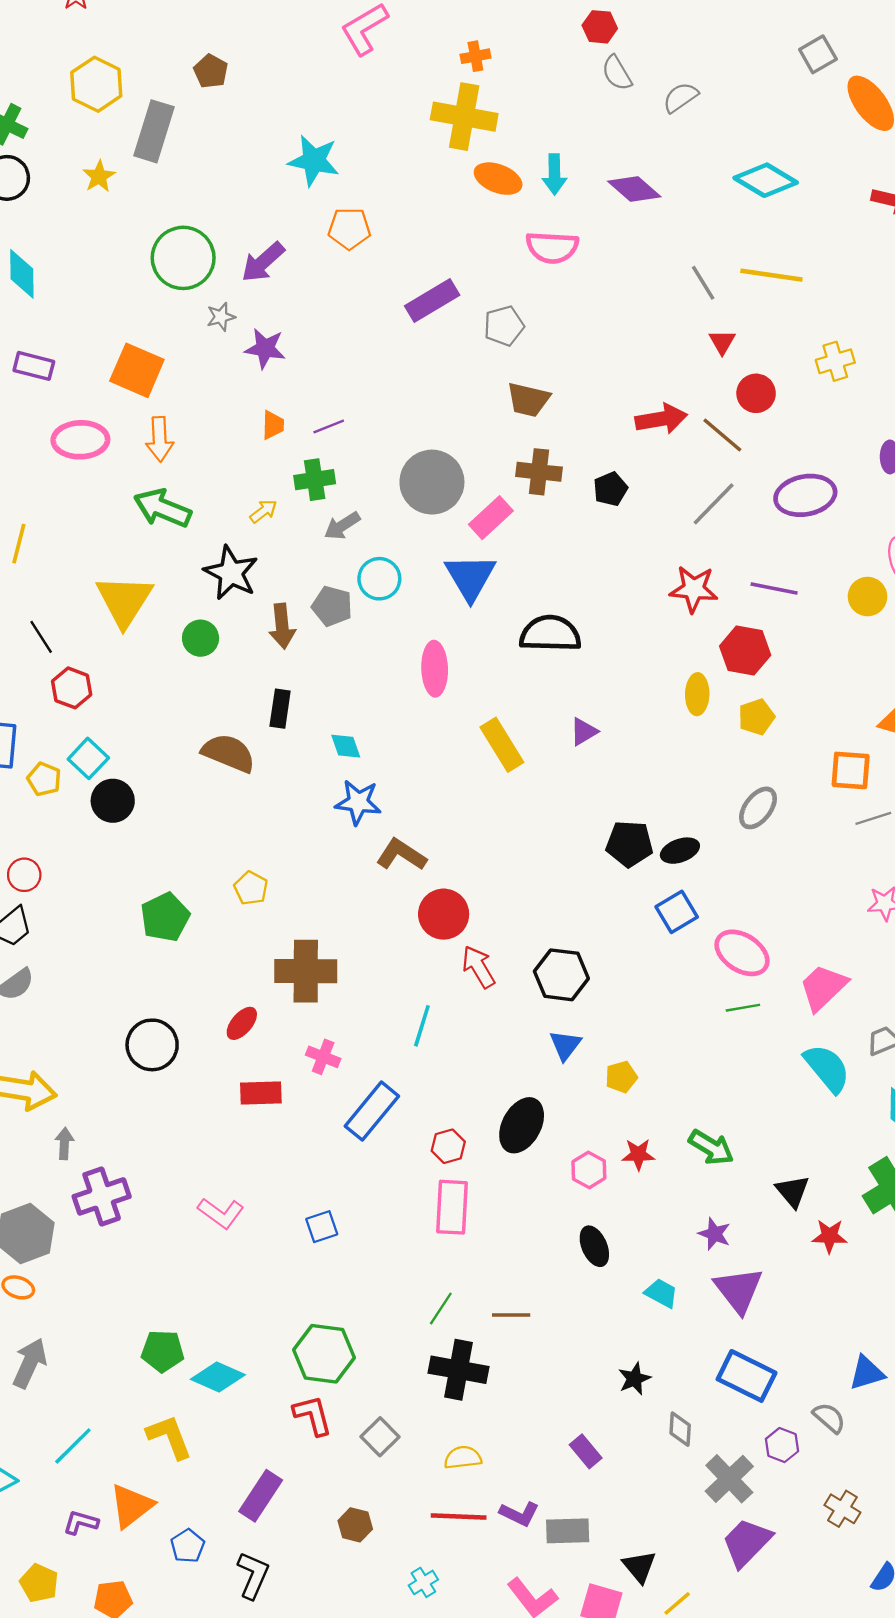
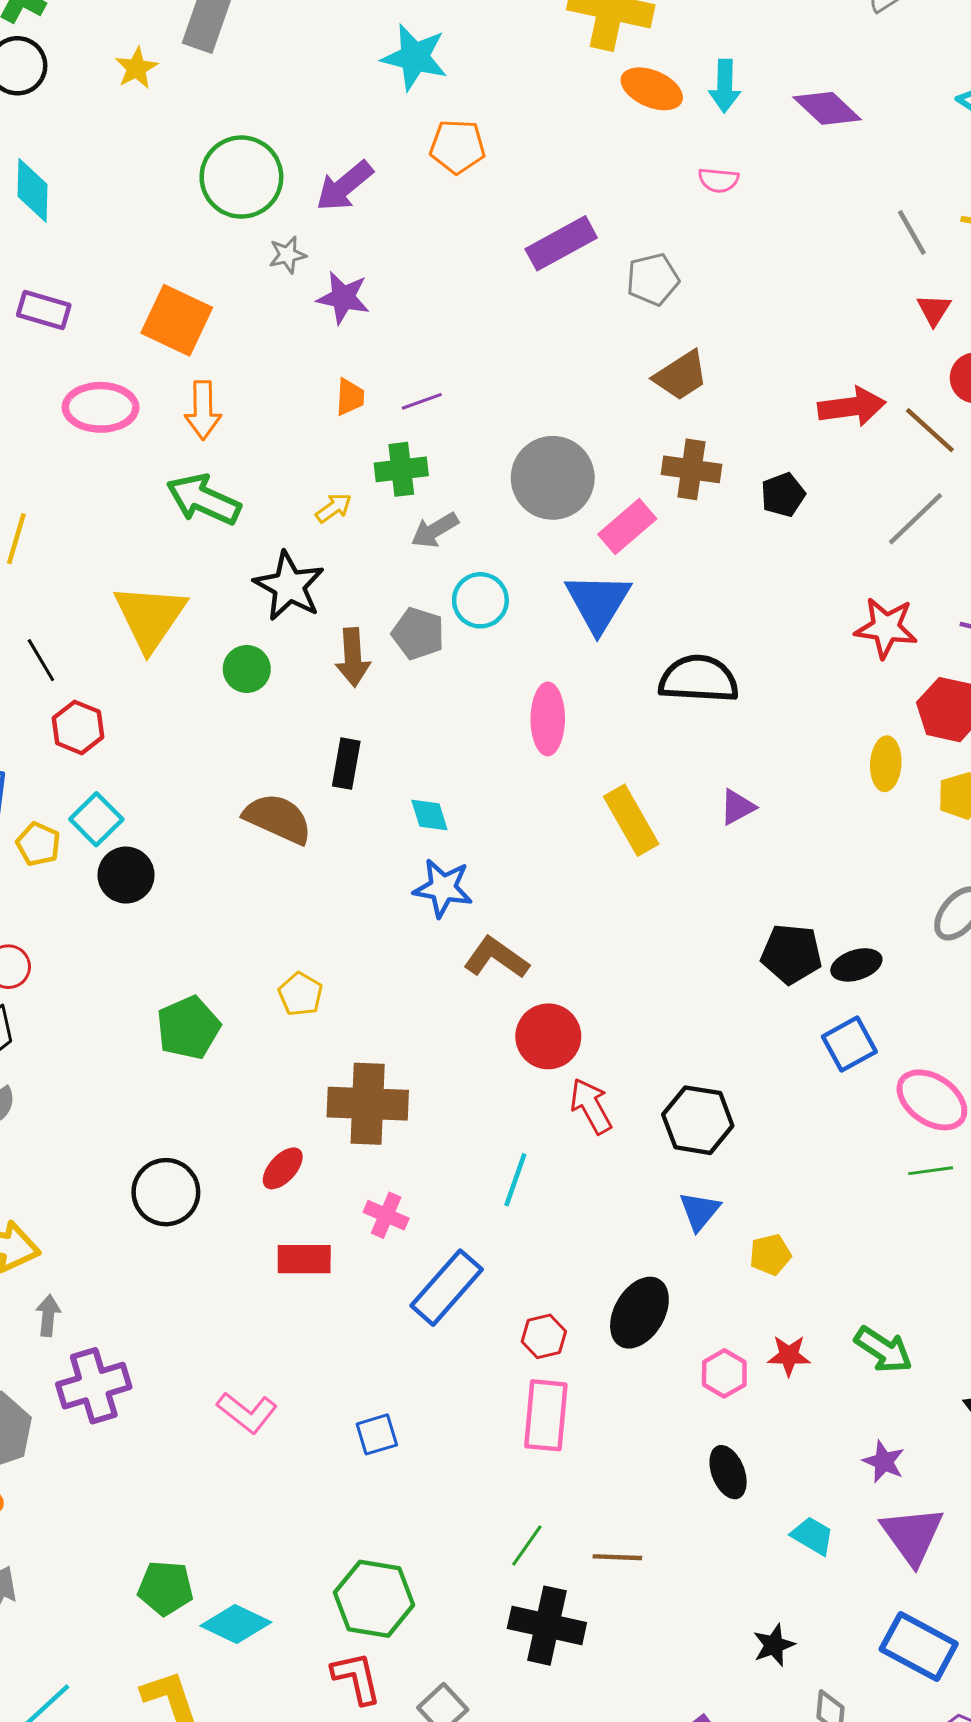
pink semicircle: (552, 247) -> (719, 180), size x0.6
brown trapezoid: (528, 400) -> (681, 376), turned -48

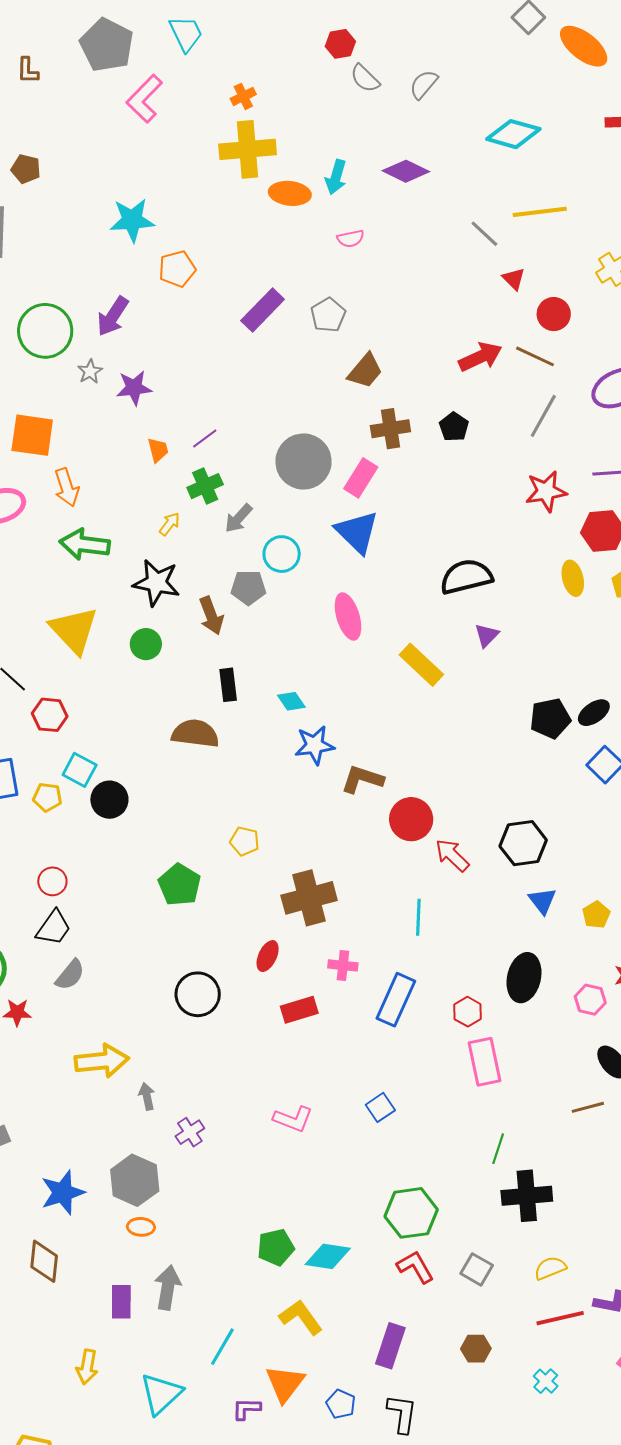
cyan arrow: (725, 86) -> (336, 177), turned 32
black semicircle: (699, 679) -> (466, 577), moved
purple cross: (94, 1386) -> (190, 1132), size x0.6
brown line: (617, 1557) -> (588, 1107), moved

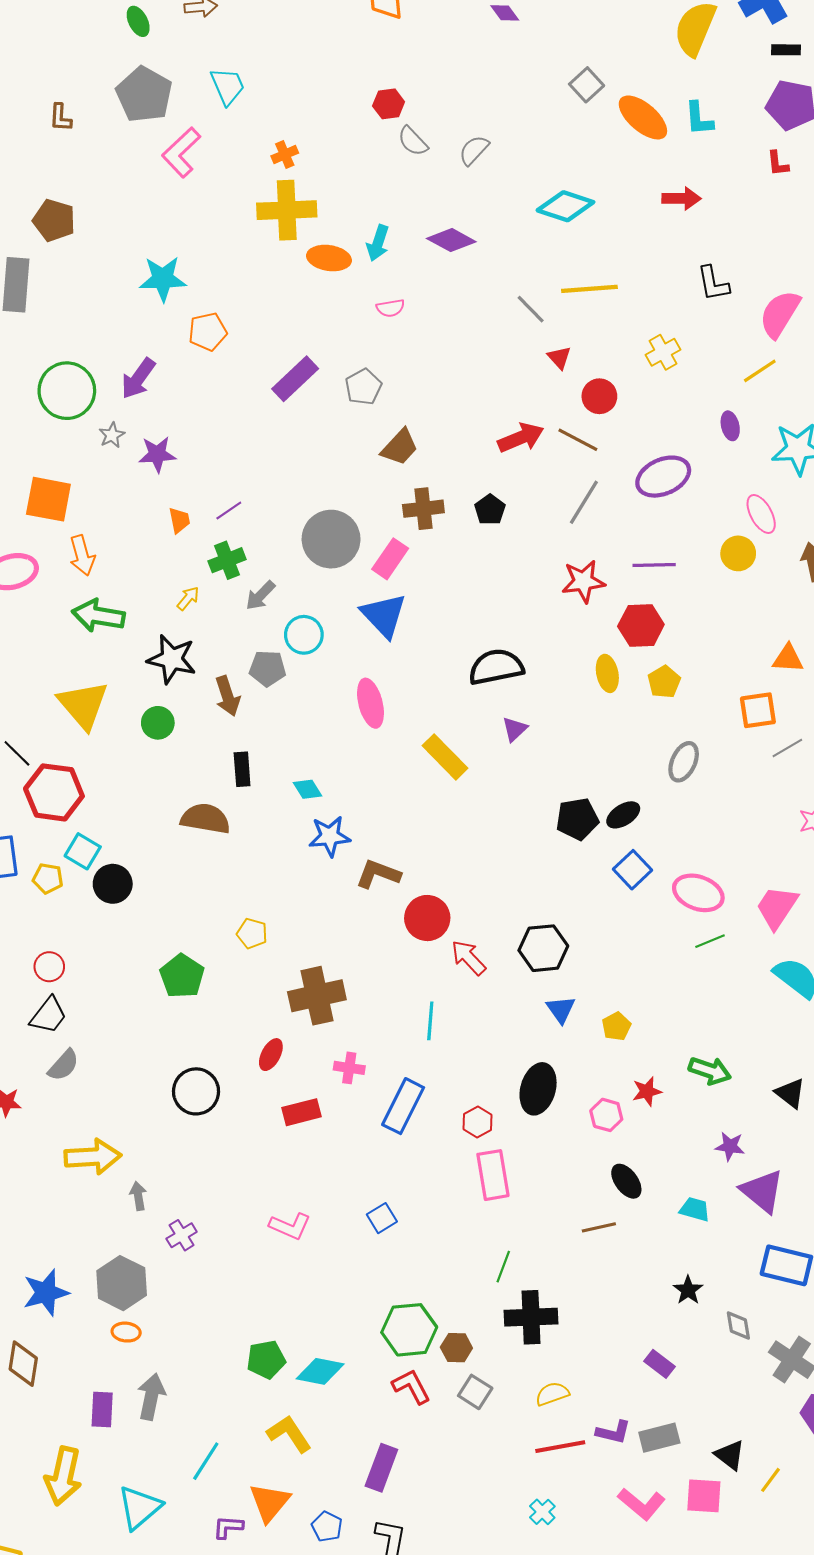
brown pentagon: (26, 169) -> (54, 220), size x1.4
red hexagon: (50, 715) -> (54, 792), size x1.6
brown hexagon: (476, 1349) -> (456, 1348), moved
yellow arrow: (87, 1367) -> (63, 1476), size x1.6

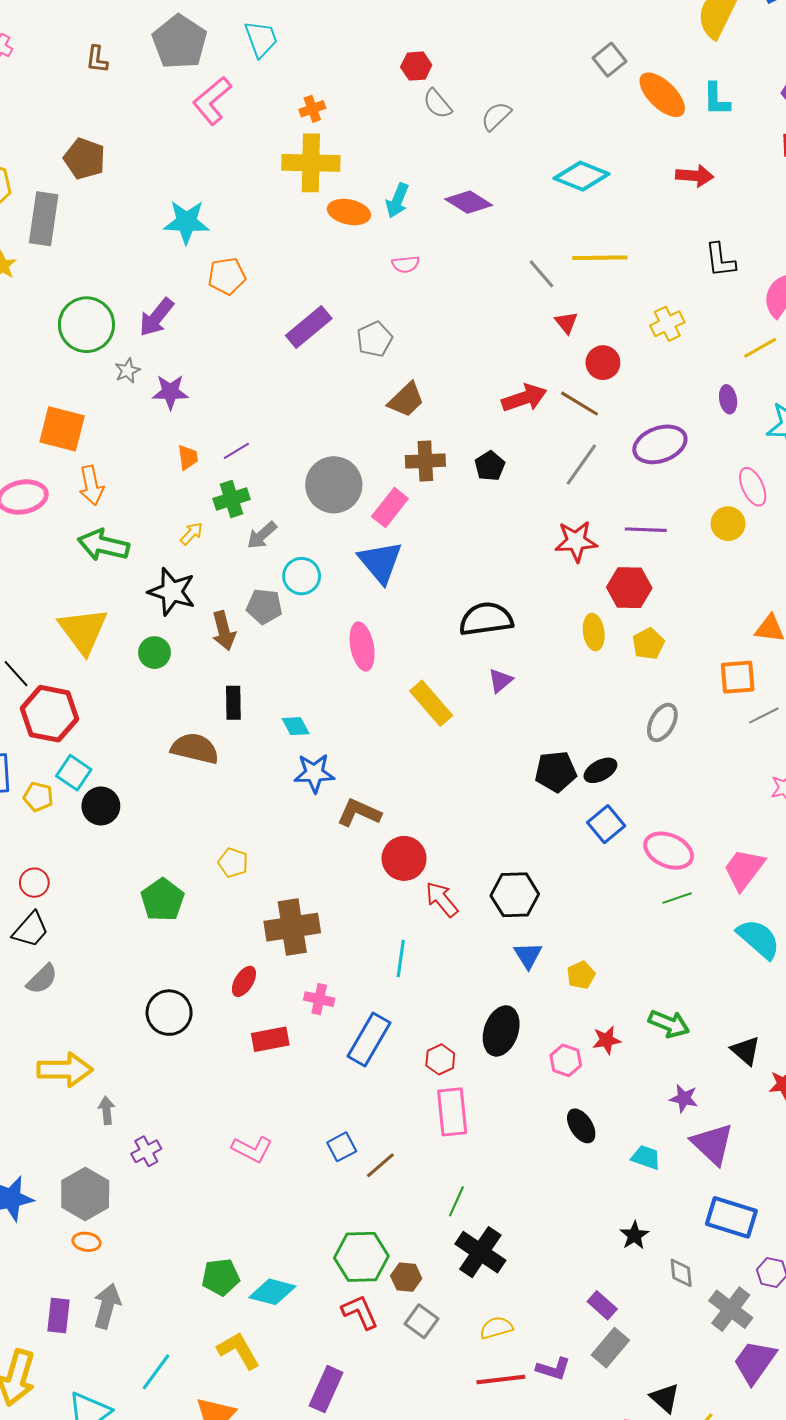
brown line: (599, 1227) -> (380, 1165), moved, turned -32
black cross: (531, 1317) -> (480, 1252), turned 33
gray rectangle: (659, 1438) -> (610, 1348), moved, turned -39

